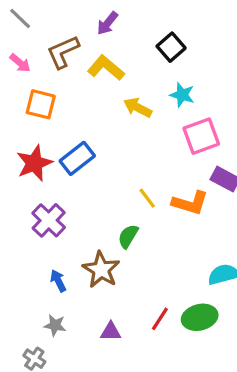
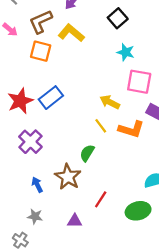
orange square: (41, 104) -> (41, 51), moved
yellow arrow: (138, 108) -> (110, 102), moved
pink square: (201, 136) -> (139, 82), turned 30
red line: (160, 319) -> (101, 199), moved

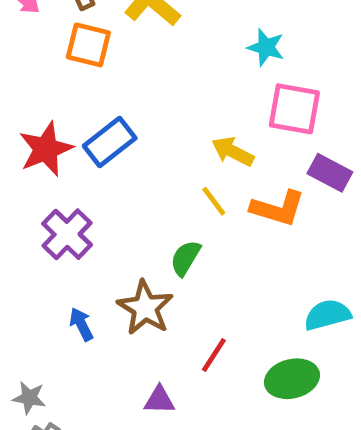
gray star: (35, 216) -> (29, 398), moved

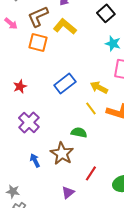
blue rectangle: (110, 142) -> (65, 83), moved
red star: (46, 149) -> (20, 86), size x0.6
green semicircle: (185, 258) -> (79, 132), turned 70
purple triangle: (159, 400) -> (68, 192), turned -40

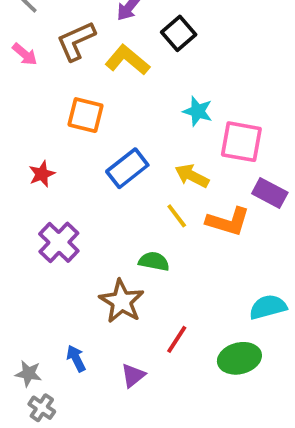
black square: (106, 13) -> (179, 33), moved
orange square: (38, 42) -> (86, 115), moved
cyan star: (113, 43) -> (198, 111), moved
blue arrow: (35, 160) -> (76, 358), moved

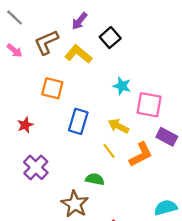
blue rectangle: (127, 168) -> (78, 121), turned -35
orange L-shape: (228, 221) -> (141, 154), turned -44

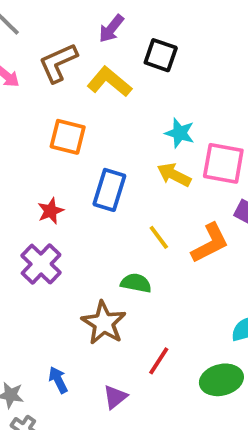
black square: (110, 38) -> (161, 55), turned -30
red star: (25, 125) -> (51, 211), moved
yellow arrow: (118, 126) -> (174, 175), moved

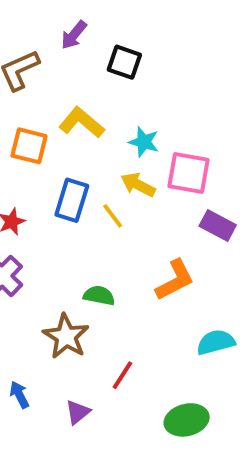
yellow L-shape: (109, 82) -> (82, 122), moved
yellow line: (159, 237) -> (113, 216), moved
orange L-shape: (210, 243) -> (175, 280), moved
green ellipse: (221, 380) -> (187, 420), moved

